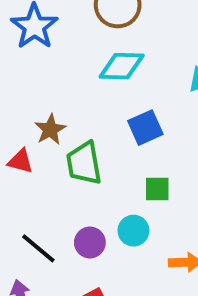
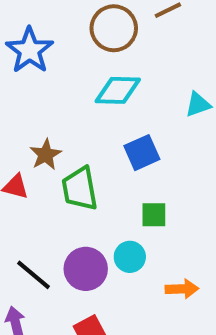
purple circle: (90, 242) -> (86, 269), size x1.4

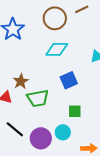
green trapezoid: (80, 189) -> (38, 98), turned -90
black line: (34, 275) -> (15, 129), moved

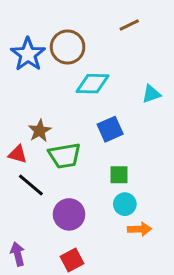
brown circle: (55, 18) -> (68, 47), moved
black line: (15, 129) -> (31, 185), moved
cyan circle: (63, 132) -> (125, 204), moved

